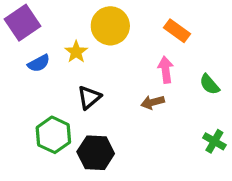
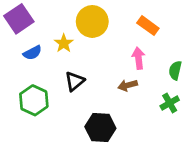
green semicircle: (210, 84) -> (175, 70), turned 54
green hexagon: (53, 135) -> (34, 100), moved
green cross: (214, 141) -> (170, 103), moved, turned 30
black hexagon: (96, 153) -> (100, 127), moved

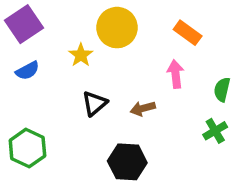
blue semicircle: (32, 53) -> (27, 71), moved
brown arrow: (128, 85) -> (143, 108), moved
green hexagon: (34, 100) -> (27, 148), moved

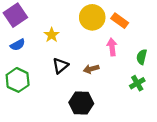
yellow circle: (117, 28) -> (92, 17), moved
green hexagon: (27, 148) -> (18, 80), moved

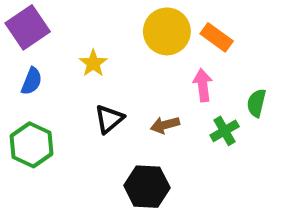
blue semicircle: (18, 45) -> (32, 81), turned -40
green cross: (137, 83) -> (225, 131), moved

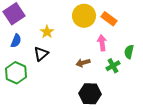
black triangle: (109, 119) -> (41, 54), moved
black hexagon: (147, 187) -> (90, 94), moved

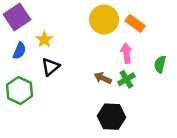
yellow star: (47, 32) -> (44, 39), moved
brown arrow: (83, 63) -> (103, 78), turned 40
green cross: (113, 66) -> (126, 79), moved

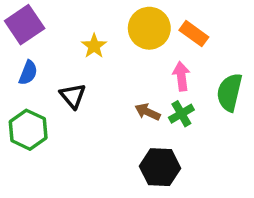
yellow star: (44, 39) -> (94, 46), moved
green semicircle: (160, 64) -> (229, 92), size x1.5
black triangle: (51, 67) -> (73, 96), turned -30

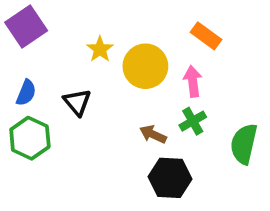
yellow circle: (149, 28) -> (145, 66), moved
blue semicircle: (28, 73) -> (26, 93), moved
green semicircle: (229, 92) -> (244, 144), moved
brown arrow: (147, 112) -> (153, 134), moved

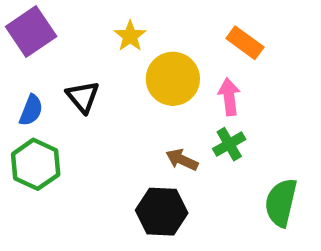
yellow star: (100, 49) -> (130, 36), moved
black triangle: (77, 102) -> (83, 97), moved
green semicircle: (244, 144) -> (281, 203), moved
black hexagon: (170, 178) -> (162, 212), moved

